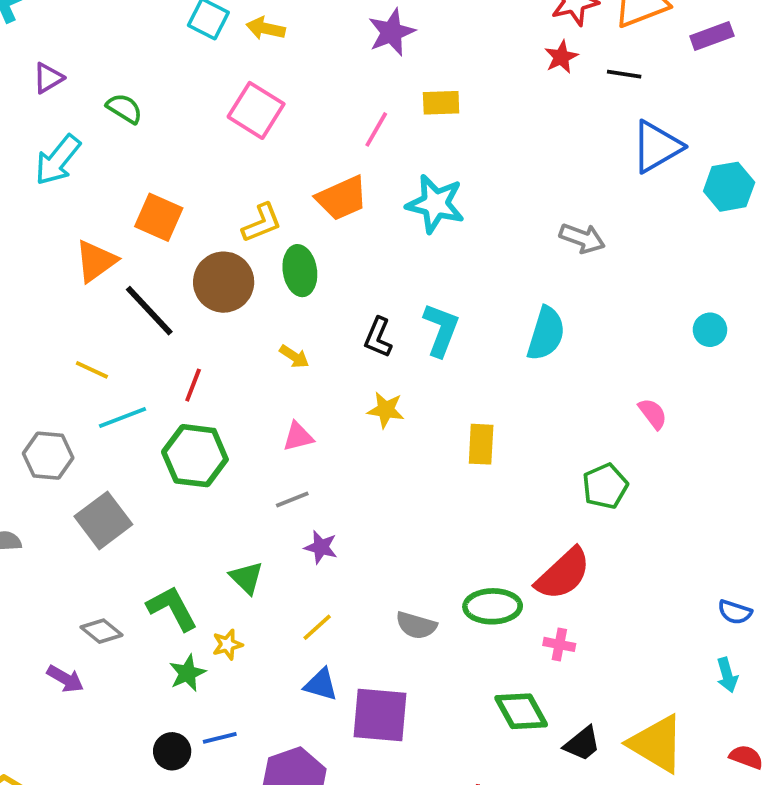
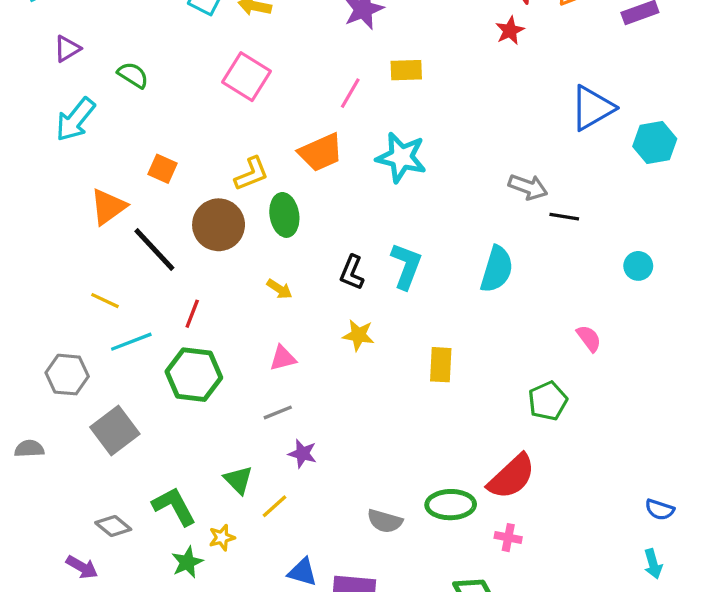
black line: (624, 74) -> (564, 217), moved
orange square: (159, 217) -> (163, 169), size x0.7
yellow line: (317, 627) -> (275, 506), moved

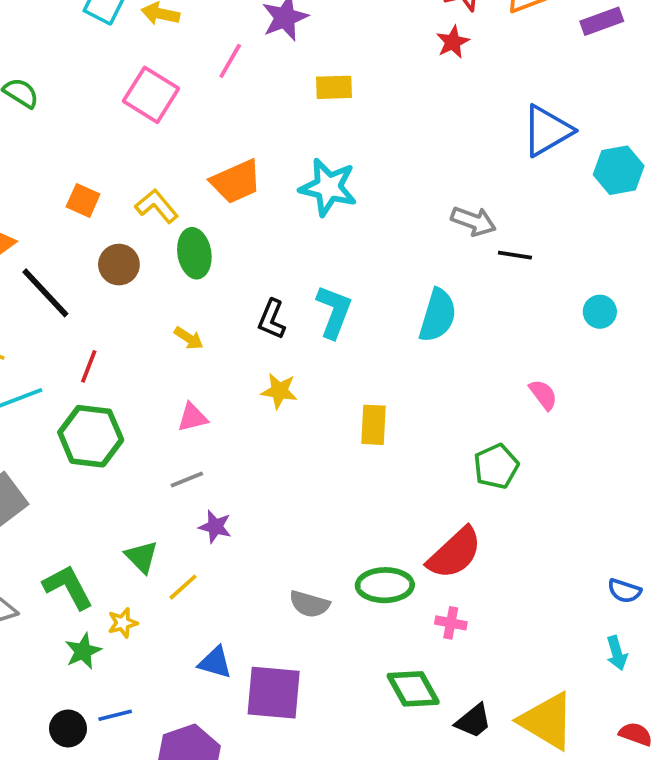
pink line: (350, 93) -> (230, 61), moved
orange square: (163, 169) -> (83, 200), moved
yellow L-shape: (251, 174) -> (157, 206), turned -108
brown circle: (219, 225) -> (119, 265), size x0.7

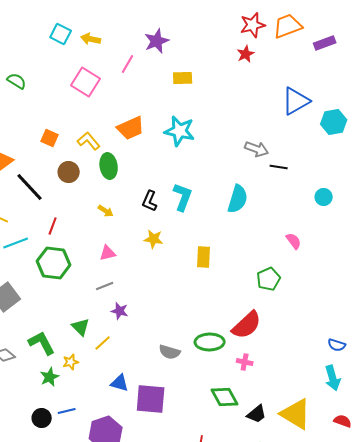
cyan arrow: (617, 653) -> (333, 378), size x1.4

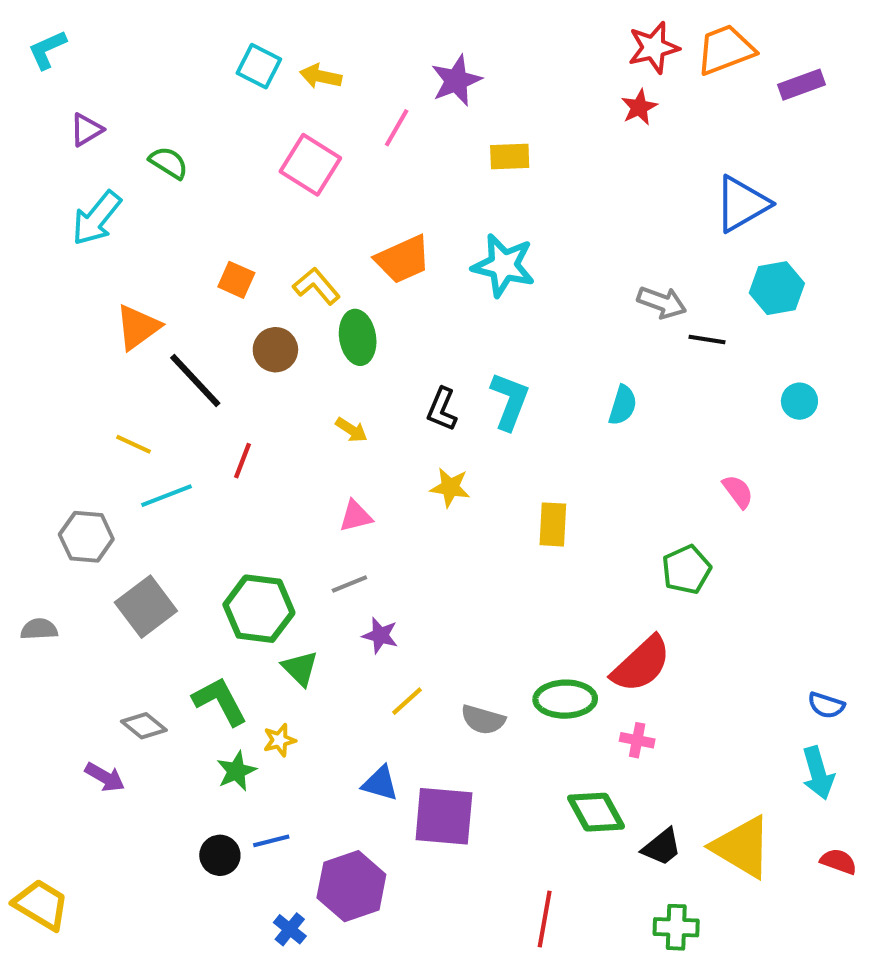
cyan hexagon: (334, 122) -> (777, 288), moved
cyan semicircle: (238, 199) -> (623, 405), size x0.7
green hexagon: (54, 263) -> (259, 609), moved
yellow line: (103, 343) -> (407, 701), moved

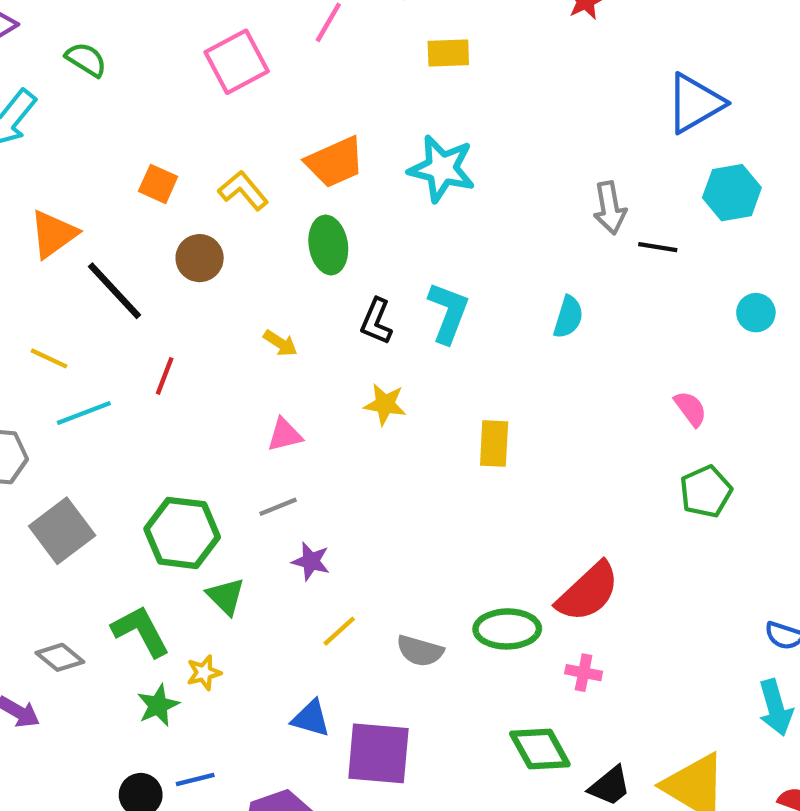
pink square: (310, 165) -> (237, 62), turned 30
gray arrow: (662, 302) -> (610, 208), turned 60
green ellipse: (358, 337) -> (328, 245), moved
green pentagon: (686, 570) -> (706, 492), moved

